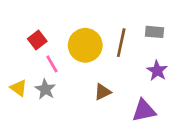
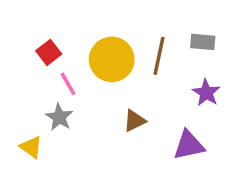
yellow triangle: (19, 88) -> (31, 147), moved

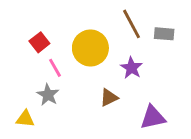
brown line: (159, 56) -> (132, 24), moved, turned -40
purple star: (206, 93) -> (132, 68), moved
yellow triangle: (31, 147) -> (25, 119), turned -30

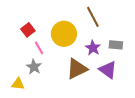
gray rectangle: (164, 34) -> (116, 45), moved
brown triangle: (109, 98) -> (77, 69), size x1.6
purple triangle: (153, 117) -> (108, 70), moved, turned 48

